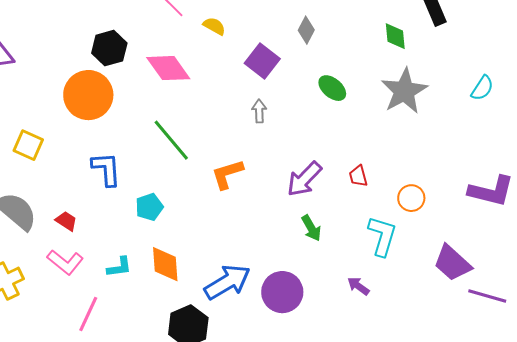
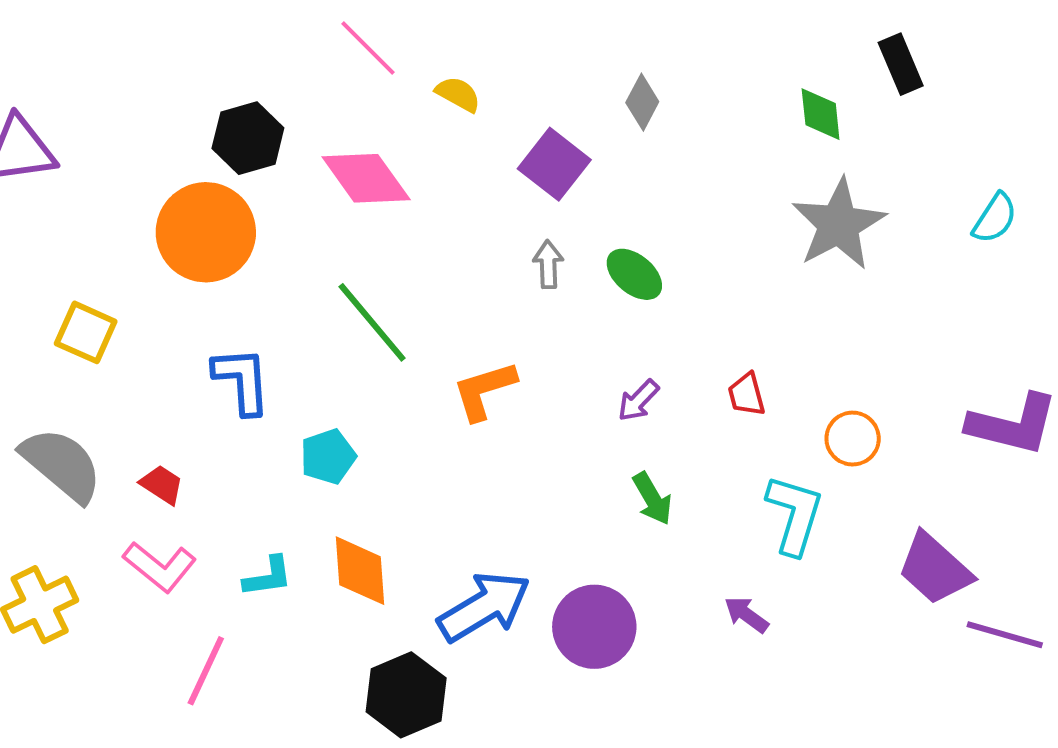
green ellipse: (332, 88) -> (634, 274), moved
purple arrow: (304, 179) -> (638, 400), size x0.6

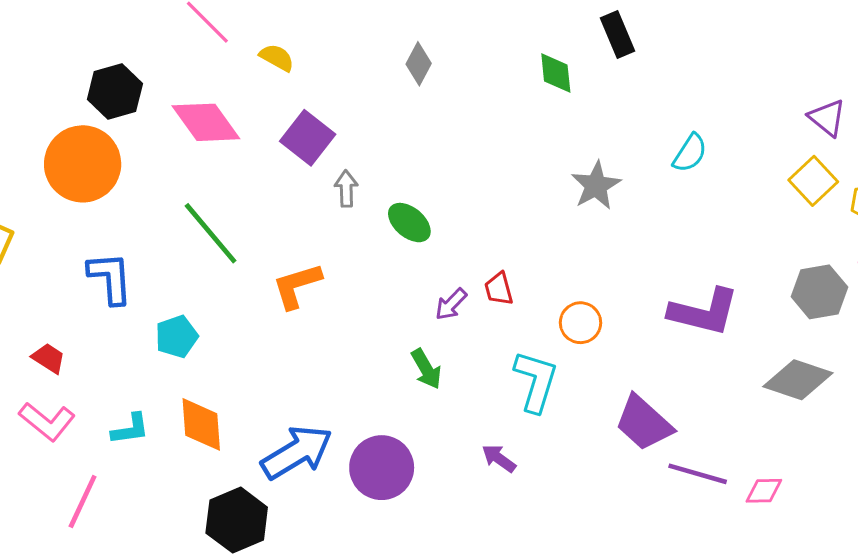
purple square: (554, 164) -> (308, 138), moved
gray star: (839, 224) -> (596, 186), moved, size x0.7
green ellipse: (634, 274) -> (409, 223), moved
purple arrow: (638, 400) -> (451, 304), moved

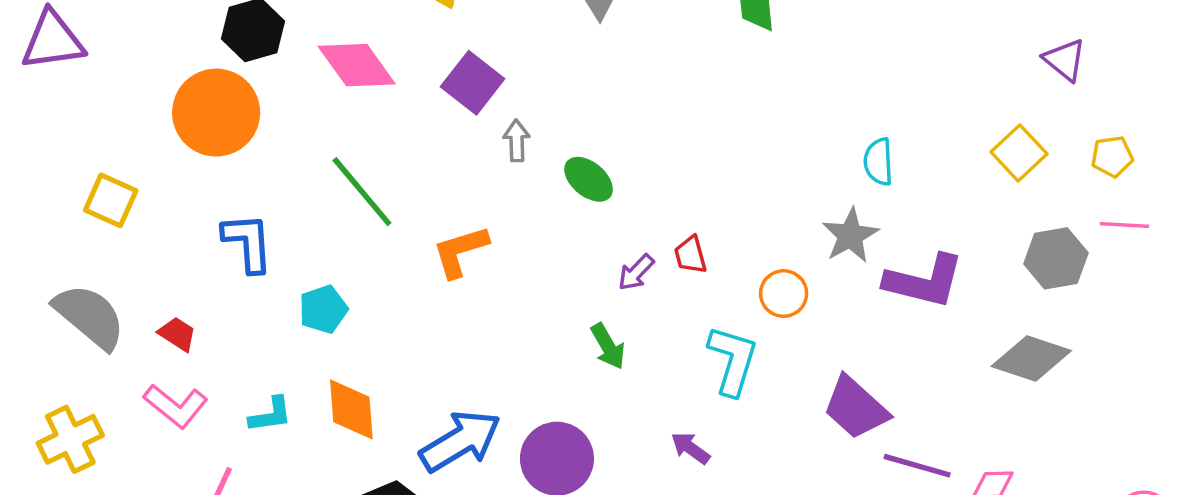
cyan semicircle: (690, 153) -> (878, 162), moved, turned 144
yellow square: (813, 181) -> (1019, 153), moved
gray star: (596, 186) -> (850, 236), moved

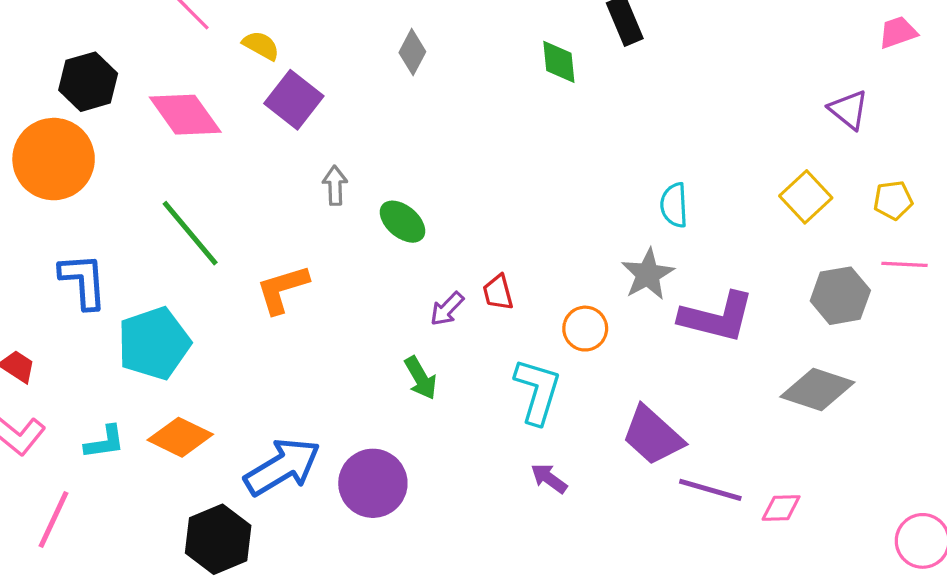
purple square: (473, 83) -> (294, 100), moved
cyan pentagon: (323, 309) -> (154, 343), size x1.6
orange diamond: (351, 409) -> (180, 437), turned -60
purple arrow: (690, 448) -> (549, 478), moved

